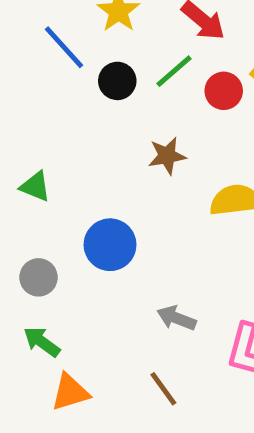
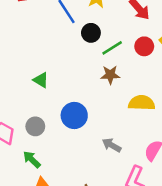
green line: (174, 71) -> (112, 48), moved
gray arrow: (176, 318) -> (112, 145), moved

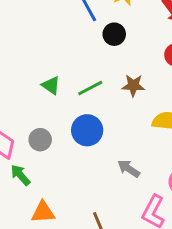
green line: (112, 48) -> (90, 88), moved
green arrow: (32, 159) -> (20, 175), moved

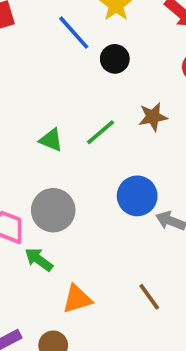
blue circle: (87, 130) -> (137, 196), moved
gray circle: (40, 140) -> (53, 210), size x1.5

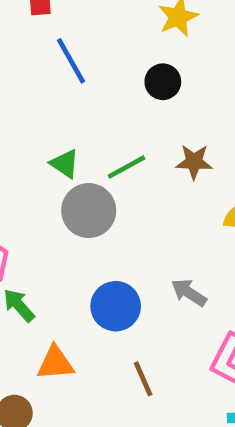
blue line: (74, 33) -> (71, 61), moved
blue circle: (137, 196) -> (116, 306), moved
gray circle: (53, 210) -> (89, 211), moved

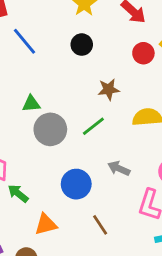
green triangle: (65, 164) -> (31, 104), turned -30
green line: (127, 167) -> (93, 126), moved

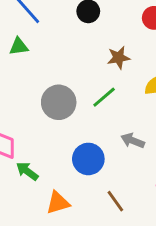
green triangle: (31, 104) -> (19, 46), moved

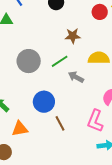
gray arrow: (133, 141) -> (76, 77), moved
brown line: (115, 201) -> (60, 123), moved

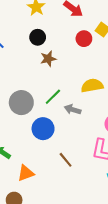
brown star: (73, 36) -> (48, 59), moved
blue circle: (44, 102) -> (43, 129), moved

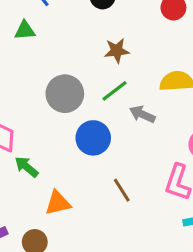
brown star: (48, 59) -> (117, 51), moved

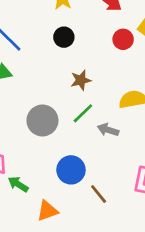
blue circle: (93, 138) -> (71, 170), moved

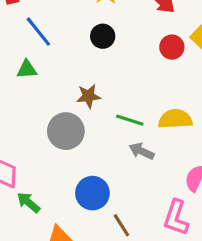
brown star: (81, 80) -> (89, 96), moved
green line: (83, 113) -> (130, 120), moved, turned 55

